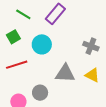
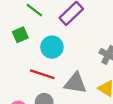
red line: (17, 65) -> (42, 74), moved, turned 30

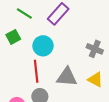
red line: (42, 74) -> (36, 71), turned 70

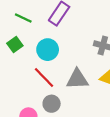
red line: (36, 71) -> (44, 78), turned -30

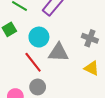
gray triangle: (77, 79) -> (59, 53), moved

